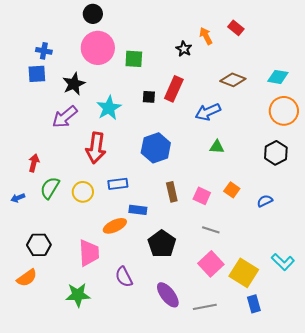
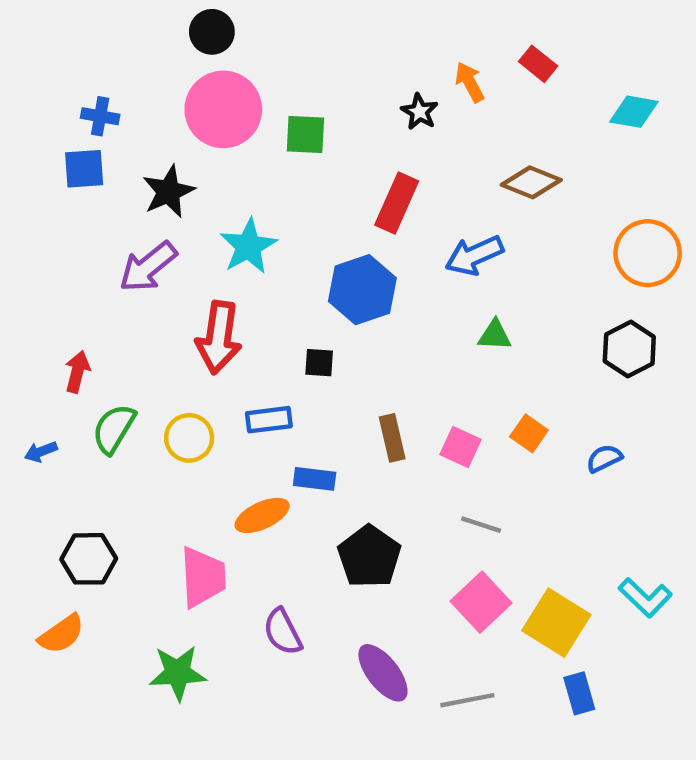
cyan diamond: (278, 77) -> (634, 112), moved
black square: (149, 97) -> (319, 363), moved
blue hexagon: (156, 148) -> (362, 290), moved

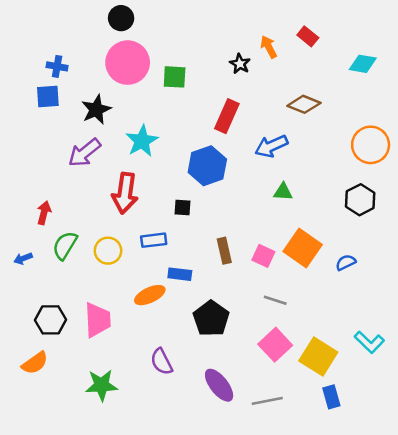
orange square: (529, 433) -> (303, 248), size x1.8
pink trapezoid: (203, 577) -> (98, 320), moved

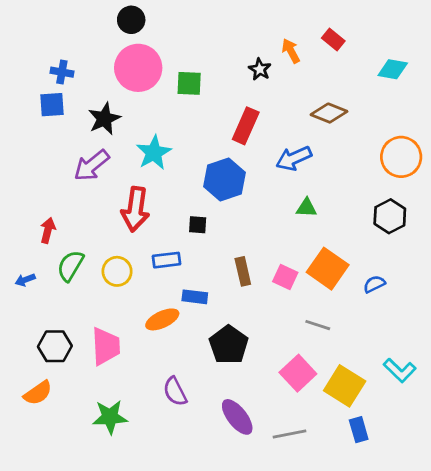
gray line: (275, 300) -> (318, 325), moved

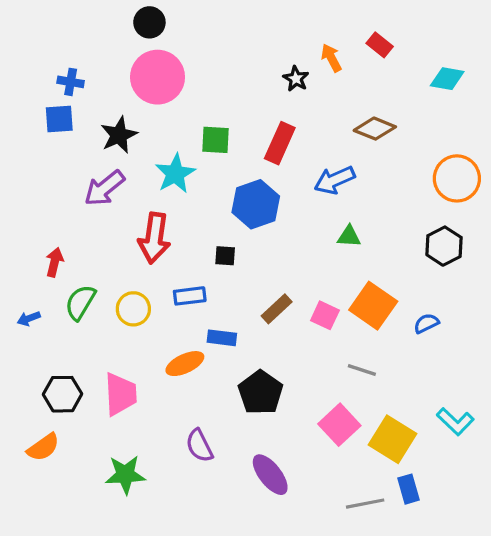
green square: (189, 83) -> (215, 140), moved
brown rectangle: (243, 271) -> (277, 309), turned 60
gray line: (289, 434) -> (365, 504), moved

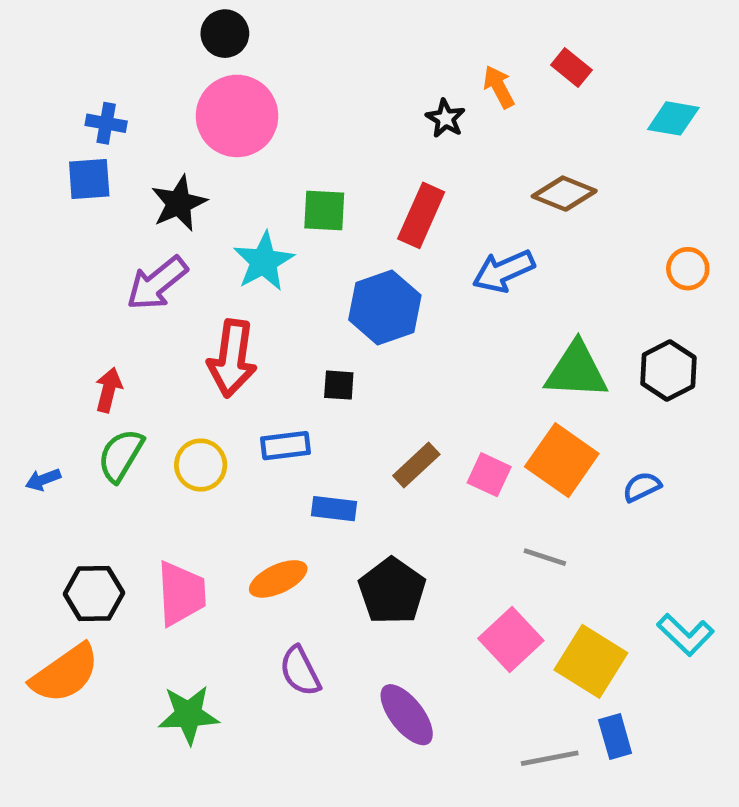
orange circle: (457, 178) -> (688, 269), size x0.6
green triangle: (349, 236) -> (576, 370), moved, size x1.8
red arrow: (55, 262) -> (109, 390), moved
orange ellipse: (185, 364) -> (278, 579), moved
orange semicircle: (43, 447) -> (65, 673), size x1.4

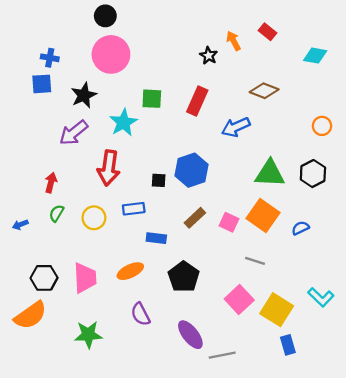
blue hexagon: (385, 307) -> (192, 170), moved
green semicircle: (121, 455) -> (57, 213), size x0.7
gray line: (550, 758) -> (222, 355), moved

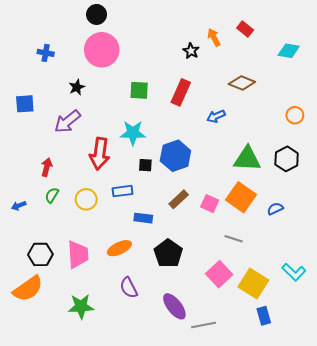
blue square: (42, 84) -> (25, 104), moved
black star: (84, 95) -> (77, 87), size x0.7
cyan star: (123, 123) -> (133, 133), moved, turned 30
blue arrow: (236, 127) -> (216, 116), size x0.7

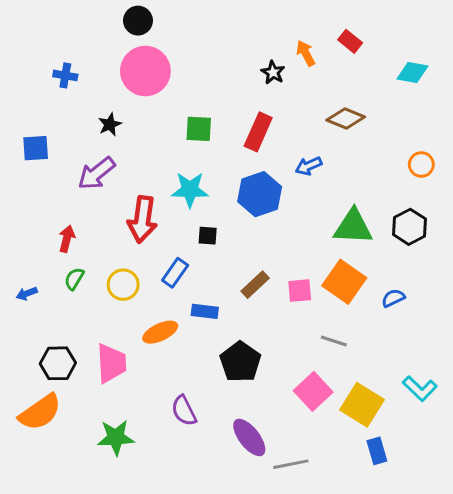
blue hexagon: (175, 156) -> (260, 194), moved
blue rectangle: (122, 191) -> (175, 273), turned -48
pink square: (210, 204) -> (300, 291), turned -30
orange ellipse: (119, 248) -> (160, 332), moved

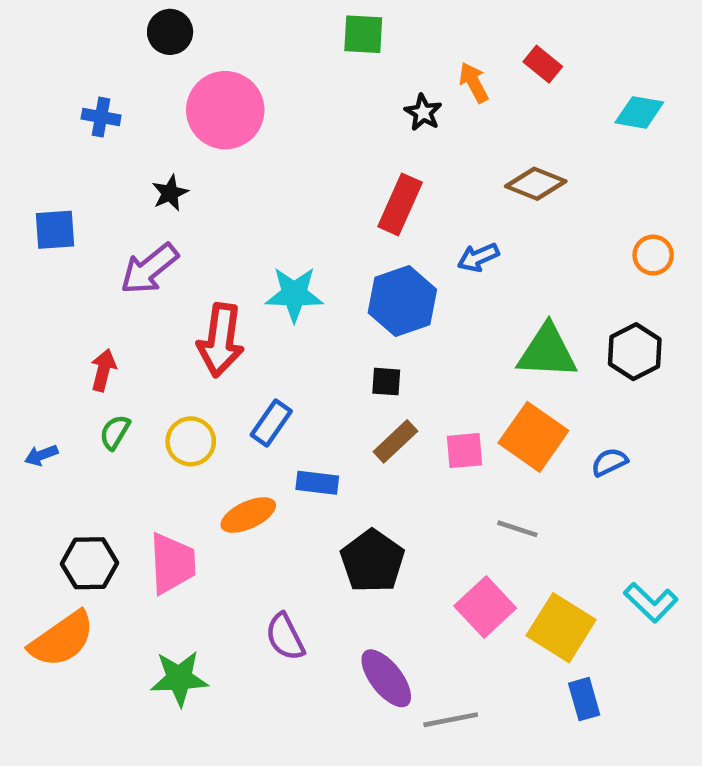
black circle: (138, 21) -> (170, 32), moved
green square: (199, 129) -> (363, 34), moved
black square: (208, 236) -> (386, 382), moved

